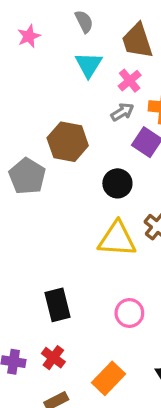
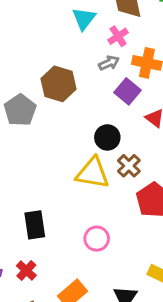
black circle: (117, 183) -> (107, 137), moved

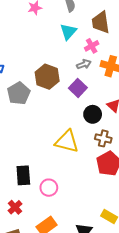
purple square: (127, 91) -> (78, 88), moved
black circle: (107, 137) -> (93, 114), moved
brown cross: (129, 166) -> (103, 138), moved, turned -35
pink circle: (97, 239) -> (49, 188), moved

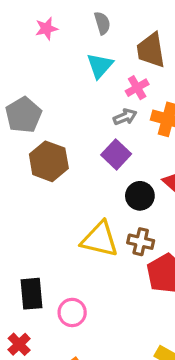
brown hexagon: (47, 77) -> (49, 161), moved
gray pentagon: (19, 93) -> (23, 115), moved
brown cross: (103, 138) -> (141, 242), moved

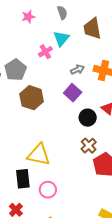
pink cross: (137, 88) -> (45, 52), moved
yellow triangle: (100, 239) -> (39, 155), moved
brown cross: (141, 242) -> (89, 146), turned 35

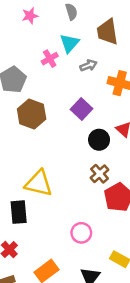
gray arrow: (77, 70) -> (88, 65), moved
pink circle: (48, 190) -> (81, 233), moved

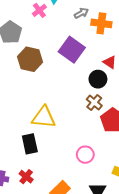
gray arrow: (88, 65) -> (81, 13), moved
purple square: (81, 109) -> (72, 50), size x1.4
black circle: (99, 140) -> (98, 79), moved

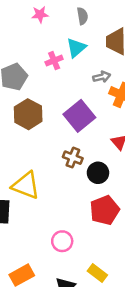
black circle: (98, 79) -> (98, 173), moved
brown cross: (94, 102) -> (73, 158), moved, turned -35

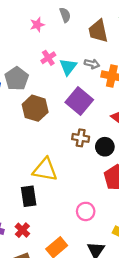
pink star: (40, 14) -> (37, 25), moved
cyan triangle: (76, 48) -> (68, 67), moved
gray arrow: (102, 77) -> (92, 64), turned 40

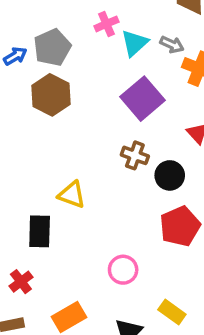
brown hexagon: (35, 108) -> (51, 95), moved
yellow triangle: (45, 170) -> (72, 195), size x0.7

